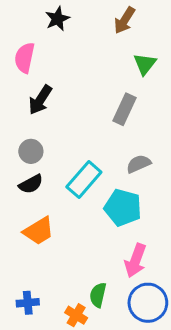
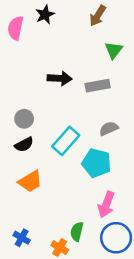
pink semicircle: (25, 58) -> (15, 28), moved
black arrow: (40, 100) -> (60, 78), moved, turned -120
gray rectangle: (125, 109) -> (98, 86), turned 55
blue cross: (28, 303) -> (22, 238), turned 35

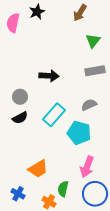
black arrow: (60, 78) -> (49, 76), moved
gray rectangle: (98, 86) -> (95, 71), moved
orange trapezoid: (30, 181) -> (38, 169), moved

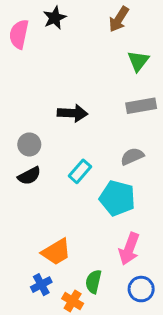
cyan rectangle: (54, 115) -> (80, 171), size x0.7
blue cross: (18, 194) -> (41, 285), moved, turned 32
blue circle: (95, 194) -> (141, 289), size x0.7

